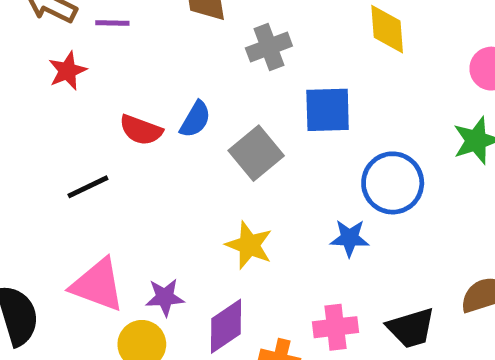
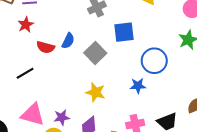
red star: (67, 71) -> (26, 25), moved

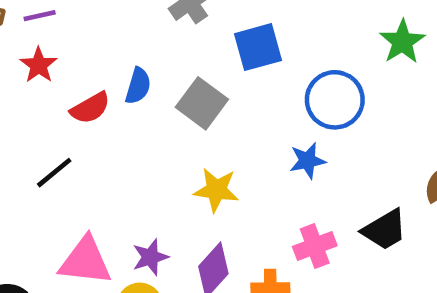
red semicircle: (46, 47) -> (90, 108), turned -36

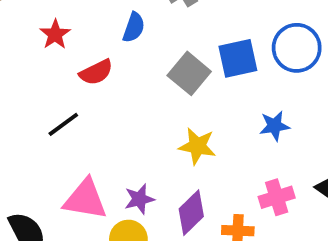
blue square: (258, 47) -> (238, 58), moved
blue semicircle: (138, 86) -> (134, 27), moved
blue circle: (335, 100) -> (297, 48), moved

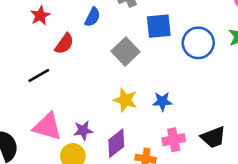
blue square: (238, 58) -> (159, 26), moved
red semicircle: (96, 72) -> (64, 44), turned -35
blue star: (274, 126) -> (162, 101), moved

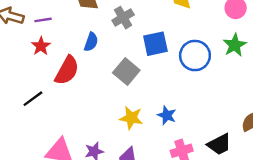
red semicircle: (64, 44) -> (67, 70), size x1.4
black line: (39, 75) -> (33, 99), moved
blue star: (162, 101) -> (167, 115), turned 30

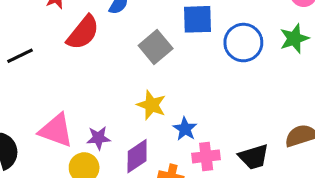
black line: (33, 99) -> (20, 56), moved
blue star: (167, 115) -> (185, 129), moved

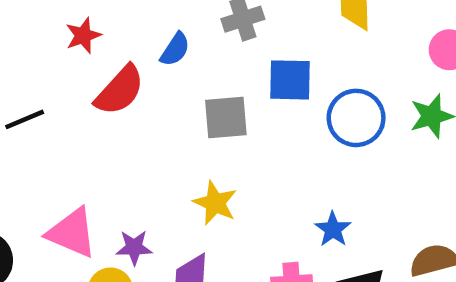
gray square: (156, 47) -> (226, 117), turned 32
blue star: (185, 129) -> (333, 229), moved

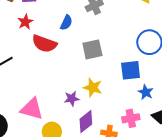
blue square: (290, 80) -> (131, 70), moved
red semicircle: (120, 90) -> (44, 44), turned 75
purple star: (134, 248) -> (72, 99), moved

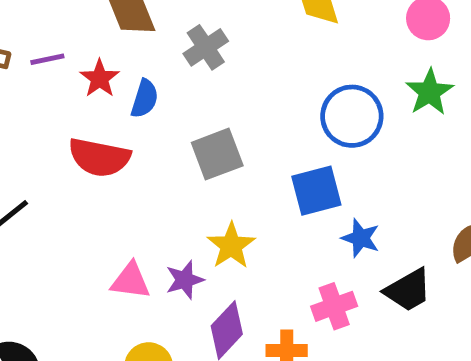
red star: (25, 22) -> (100, 78), moved
yellow star: (93, 87) -> (231, 246), turned 30
pink triangle: (32, 109) -> (131, 281), moved, size x0.7

